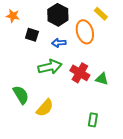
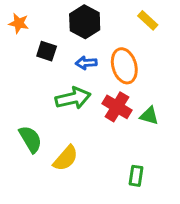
orange ellipse: (85, 32) -> (124, 66), moved

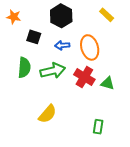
green semicircle: (30, 139) -> (24, 68), moved, turned 36

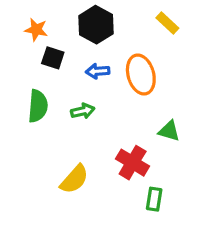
orange star: (14, 17) -> (36, 30), moved
green arrow: (53, 71) -> (83, 111), size x0.6
red cross: (84, 77) -> (133, 163), moved

